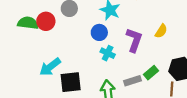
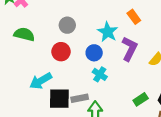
red circle: (46, 21) -> (61, 52), moved
purple L-shape: (134, 40) -> (129, 49), moved
gray rectangle: (133, 81) -> (80, 98), moved

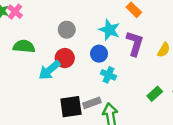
cyan arrow: (41, 81) -> (49, 70), moved

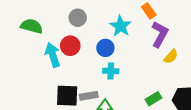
purple L-shape: (135, 43) -> (160, 34), moved
cyan arrow: (49, 70) -> (53, 55), turned 100
cyan cross: (108, 75) -> (111, 71), turned -32

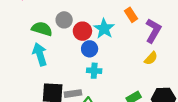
green semicircle: (32, 26) -> (42, 29), moved
purple L-shape: (160, 34) -> (153, 31), moved
red circle: (70, 46) -> (82, 31), moved

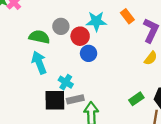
cyan star: (104, 29) -> (96, 21), moved, turned -30
cyan cross: (94, 71) -> (66, 82), moved, turned 32

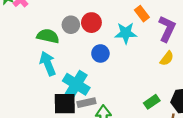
cyan star: (96, 21) -> (126, 33), moved
red circle: (80, 36) -> (91, 23), moved
cyan cross: (66, 82) -> (76, 84), size x1.6

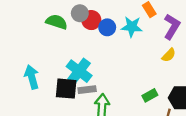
red circle: (91, 23) -> (91, 20), moved
blue circle: (100, 53) -> (107, 27), moved
cyan arrow: (48, 64) -> (32, 77), moved

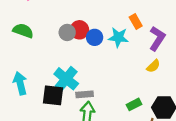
gray circle: (80, 13) -> (67, 32), moved
green semicircle: (57, 22) -> (23, 31), moved
gray rectangle: (87, 90) -> (85, 94), moved

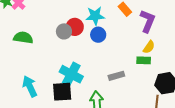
blue circle: (95, 37) -> (98, 35), moved
cyan star: (118, 37) -> (95, 16), moved
gray rectangle: (85, 94) -> (116, 76), moved
green rectangle: (134, 104) -> (144, 60), moved, turned 40

